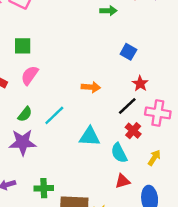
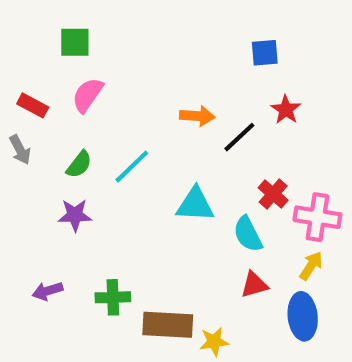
blue square: (128, 52) -> (265, 53), turned -35
black line: (127, 106) -> (239, 137), moved
pink cross: (158, 113) -> (317, 217), moved
purple star: (23, 142) -> (75, 215), size x0.7
yellow arrow: (154, 158) -> (311, 266), moved

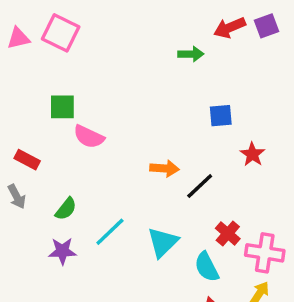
pink semicircle: (88, 95) -> (89, 137), moved, turned -100
red star: (286, 110) -> (252, 154), moved
cyan line: (132, 167) -> (110, 232), moved
cyan triangle: (195, 205) -> (163, 242), turned -48

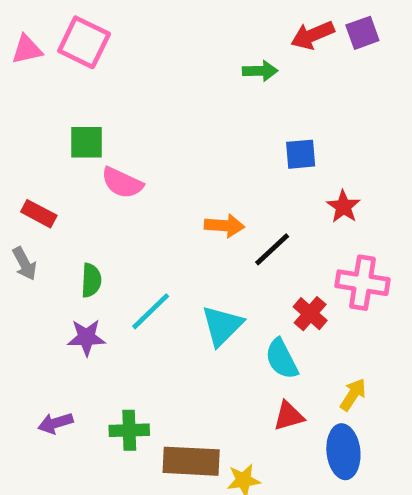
green semicircle: (66, 209) -> (91, 280), turned -35
pink cross: (265, 253) -> (362, 283), moved

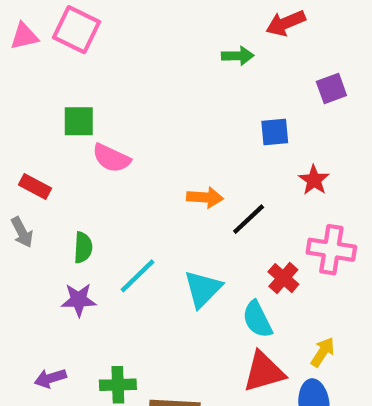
purple square: (362, 33) -> (331, 88), moved
red triangle: (289, 416) -> (264, 372), size x1.5

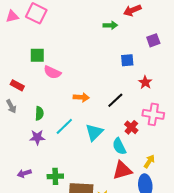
orange arrow: (205, 197) -> (81, 97), moved

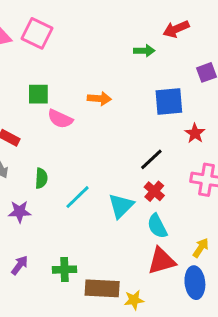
blue square: (127, 60) -> (169, 101), size x1.5
orange arrow: (81, 97) -> (99, 99), moved
red cross: (131, 127) -> (154, 191), moved
purple star: (37, 137) -> (20, 212), moved
purple arrow: (24, 173) -> (20, 265), turned 144

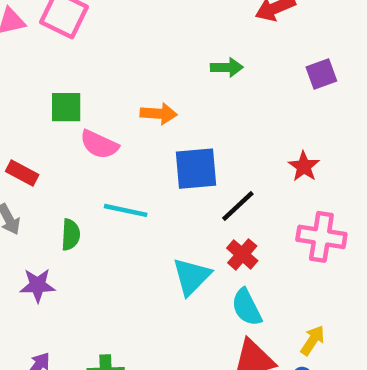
green arrow: (144, 51) -> (227, 67), moved
blue square: (169, 101) -> (196, 169), moved
cyan line: (78, 197) -> (126, 210), moved, turned 56

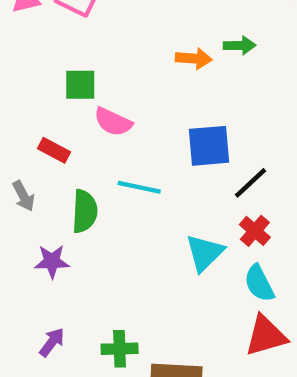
orange arrow: (159, 114) -> (194, 59), moved
red rectangle: (22, 173) -> (54, 150), moved
green semicircle: (71, 235) -> (85, 211), size x1.4

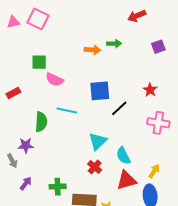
red rectangle: (54, 150) -> (13, 93), moved, turned -56
gray arrow: (24, 196) -> (12, 161), moved
red cross: (255, 231) -> (95, 167), moved

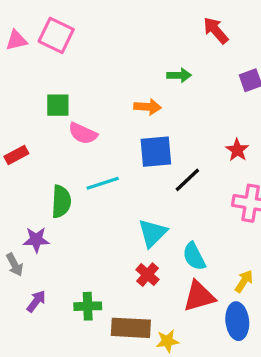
red arrow: (137, 16) -> (216, 30), turned 72
orange arrow: (93, 50) -> (148, 107), moved
cyan line: (67, 110) -> (103, 183), turned -30

